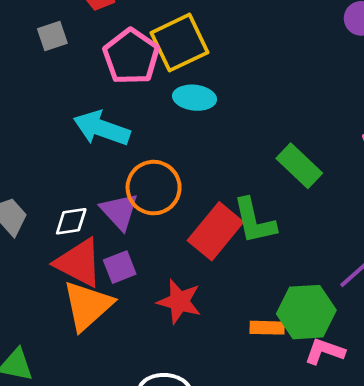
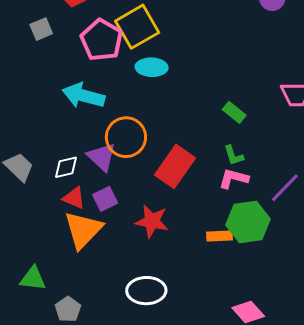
green rectangle: (299, 166) -> (234, 112), size x0.7
green L-shape: (254, 221) -> (234, 155), moved, size x0.6
red triangle: (79, 263) -> (74, 198), size x0.6
pink L-shape: (325, 351) -> (233, 178), moved

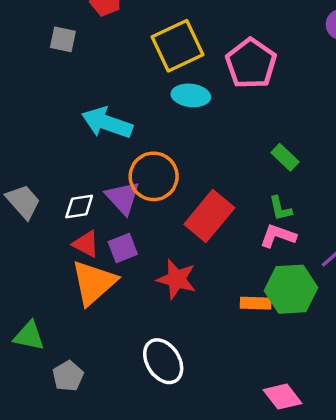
gray square: (41, 29) -> (63, 39), turned 30
pink pentagon: (102, 40) -> (251, 63), moved
white ellipse: (146, 291) -> (163, 361), turned 54

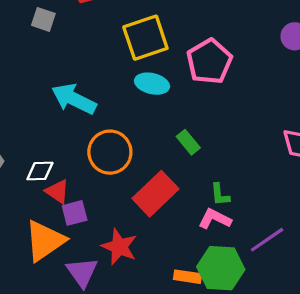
green rectangle: (285, 157) -> (188, 142), moved
purple triangle: (123, 198) -> (82, 272), moved
red triangle: (86, 244) -> (57, 191), moved

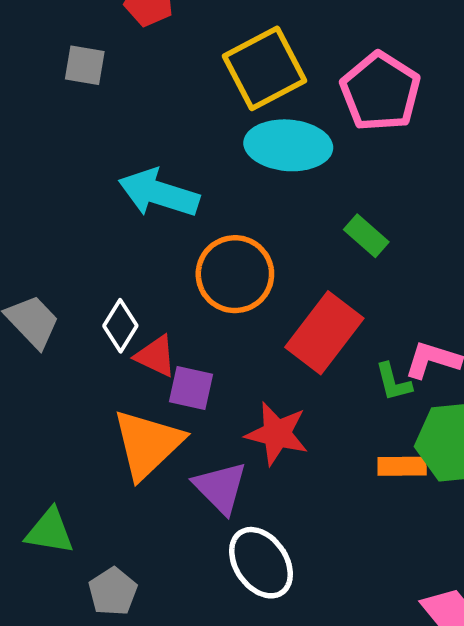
cyan ellipse: (152, 84) -> (288, 145), size x1.4
white diamond: (40, 171) -> (120, 326), turned -48
green L-shape: (220, 195) -> (393, 382), moved
purple square: (75, 213) -> (191, 388), turned 36

